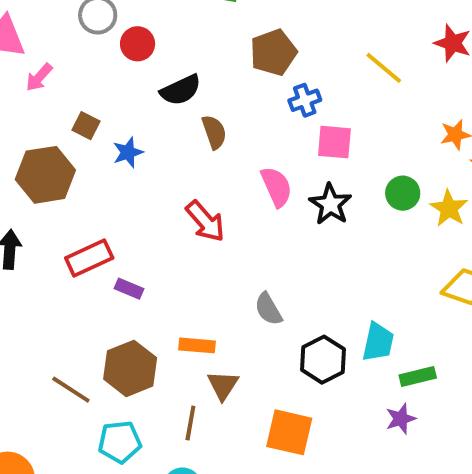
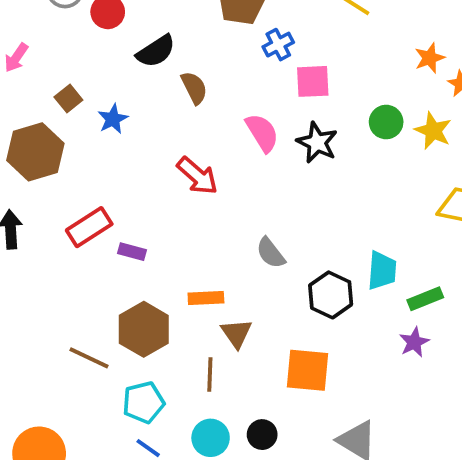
brown square: (86, 126) -> (68, 99), turned 32

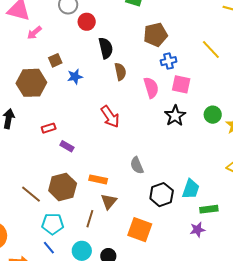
black semicircle: (156, 51) -> (106, 48), turned -85
pink semicircle: (262, 133) -> (151, 88), moved
red rectangle: (89, 227) -> (49, 128), size x0.6

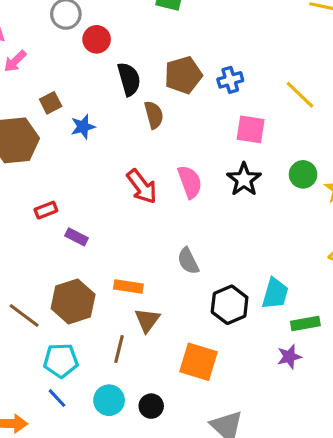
brown pentagon: (155, 35) -> (183, 75), moved
yellow line: (211, 50) -> (300, 95), moved
blue cross: (169, 61) -> (230, 80), moved
pink semicircle: (151, 88) -> (190, 182), moved

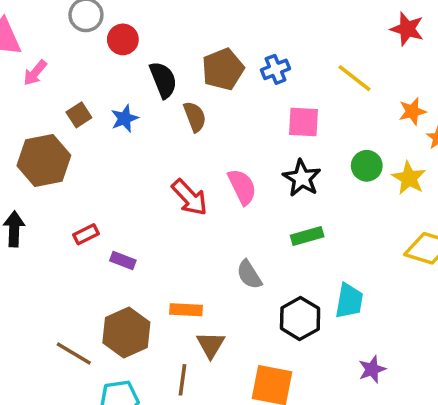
blue star: (83, 127) -> (125, 118), moved
green rectangle: (305, 324) -> (307, 236), moved

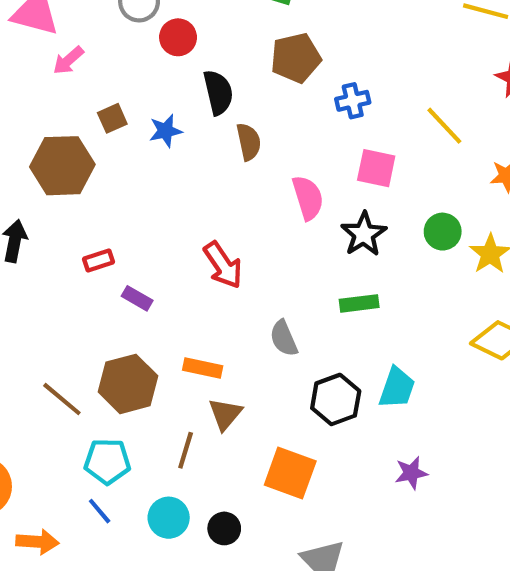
brown pentagon: (223, 69) -> (296, 58), moved
pink semicircle: (242, 187) -> (308, 198), moved
red arrow: (190, 197) -> (223, 265), moved

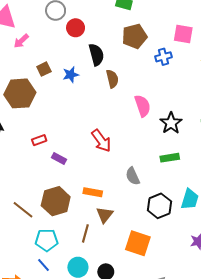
pink square: (376, 168) -> (183, 34), moved

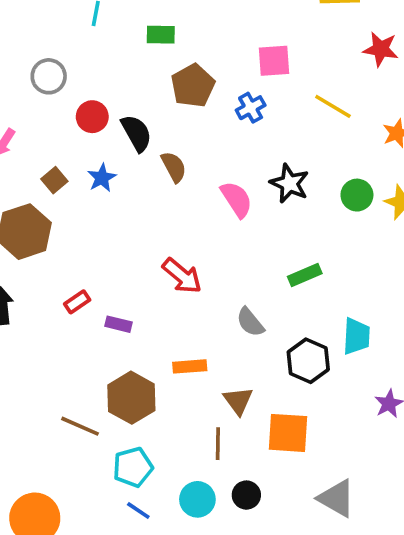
red circle: (76, 28) -> (92, 117), moved
black star: (171, 123) -> (289, 183), moved
brown triangle: (105, 215) -> (238, 401), moved
brown line: (85, 233) -> (218, 444), moved

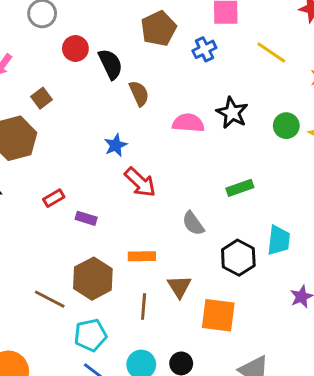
blue star: (102, 178) -> (116, 145), moved
pink semicircle: (236, 199) -> (188, 123), turned -56
brown line: (218, 444) -> (144, 307), moved

